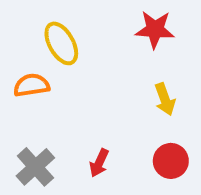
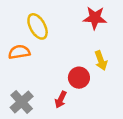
red circle: (171, 161) -> (79, 78), moved

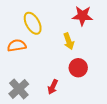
yellow arrow: (101, 61) -> (69, 41), moved
red circle: (79, 78) -> (78, 68), moved

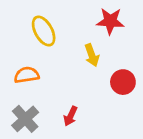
orange semicircle: (17, 45) -> (27, 75), moved
red circle: (78, 68) -> (123, 82), moved

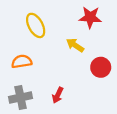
yellow arrow: (92, 55) -> (75, 45), turned 144
gray cross: (25, 119) -> (21, 98), turned 30

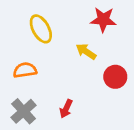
gray cross: (21, 98) -> (24, 111), turned -30

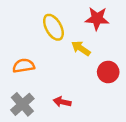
yellow ellipse: (41, 29) -> (53, 27), moved
red arrow: (66, 109) -> (62, 102), turned 77

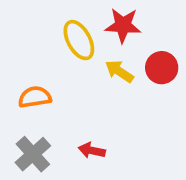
red star: (97, 19) -> (123, 25), moved
red circle: (108, 72) -> (162, 68), moved

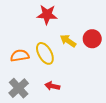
red star: (123, 25) -> (47, 15), moved
yellow ellipse: (79, 40) -> (45, 53), moved

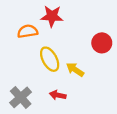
yellow arrow: (68, 41) -> (75, 70), moved
orange semicircle: (20, 56) -> (28, 31), moved

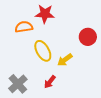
yellow arrow: (75, 70) -> (65, 60), turned -70
red arrow: (58, 95) -> (50, 82), turned -64

